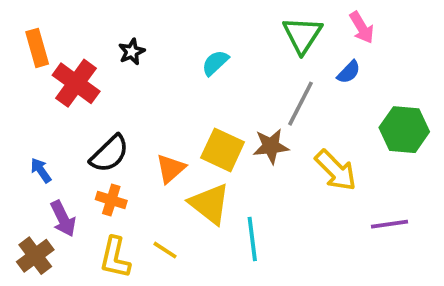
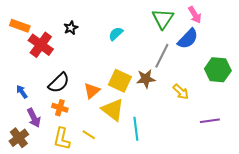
orange rectangle: (37, 48) -> (20, 26), turned -54
blue semicircle: (349, 72) -> (188, 39), size x1.6
yellow arrow: (336, 170) -> (181, 92), size x0.7

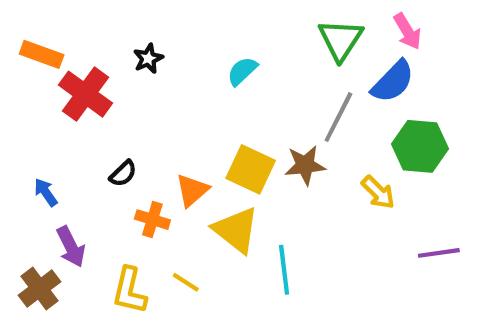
green hexagon: (218, 70) -> (420, 146), moved
black semicircle: (59, 83) -> (123, 174), size x0.6
orange cross: (60, 108) -> (152, 220), moved

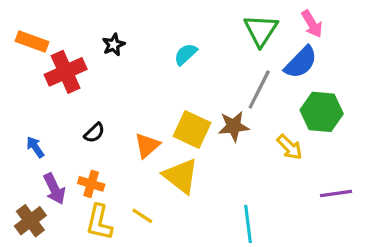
red cross: (85, 94) -> (66, 72), turned 30
orange cross: (152, 220) -> (91, 184), moved
cyan line: (284, 270) -> (248, 224), moved

